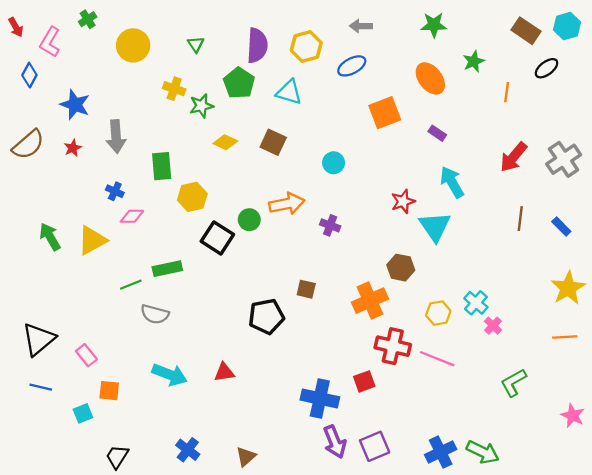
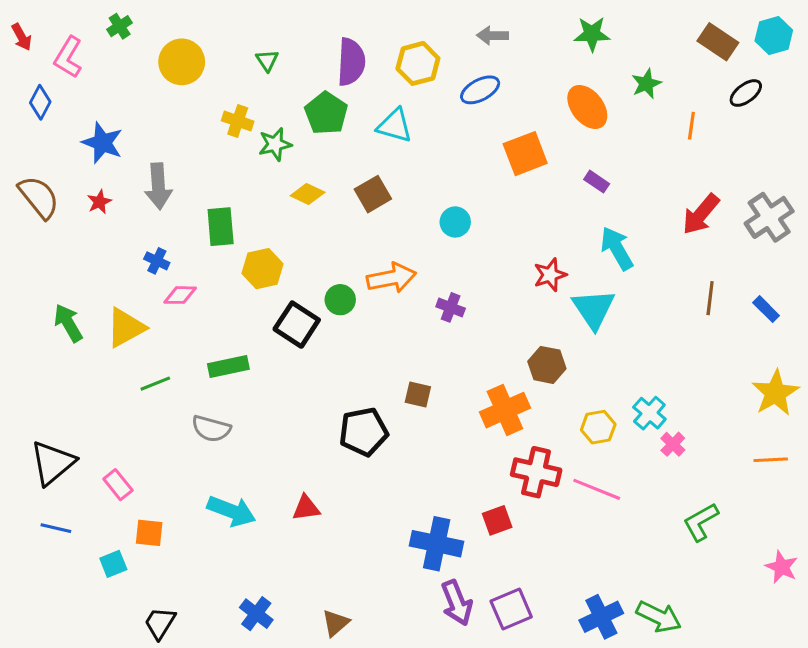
brown square: (273, 142) -> (373, 194), turned 35
brown semicircle: (28, 145) -> (39, 197), turned -88
green line: (131, 285) -> (155, 384), moved

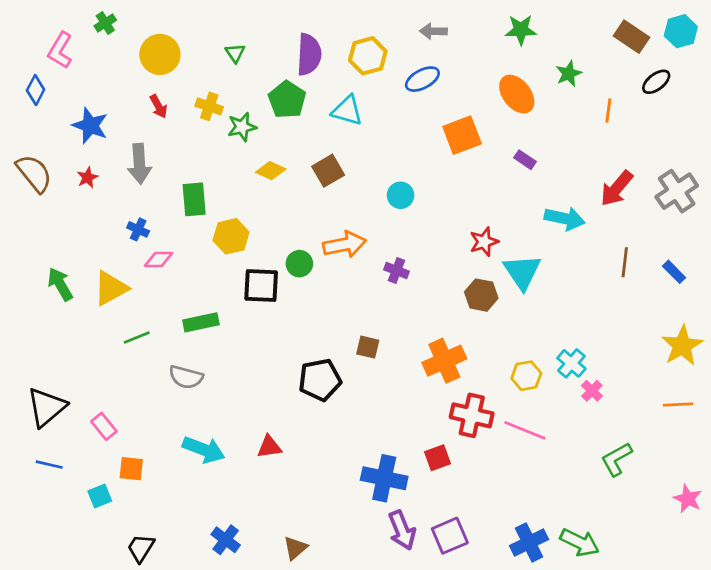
red arrow: (22, 37) -> (159, 106), moved
cyan arrow: (617, 248) -> (565, 219), moved, turned 132
black square: (297, 325) -> (261, 285), turned -30
brown hexagon: (547, 365) -> (481, 295), moved

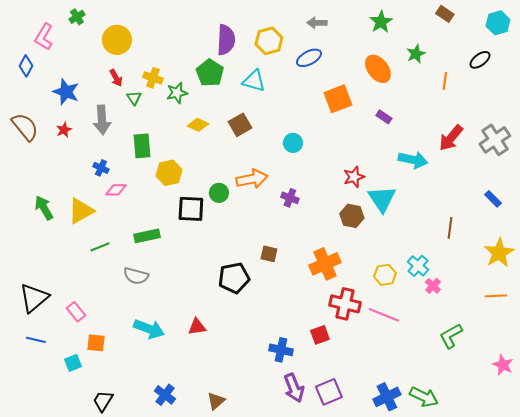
green star: (521, 30) -> (381, 22), turned -30
brown rectangle: (632, 37) -> (445, 14), moved, size x0.7
green triangle: (235, 53) -> (134, 98), moved
brown line: (625, 262) -> (450, 228), moved
blue cross: (384, 478) -> (281, 350), size x0.7

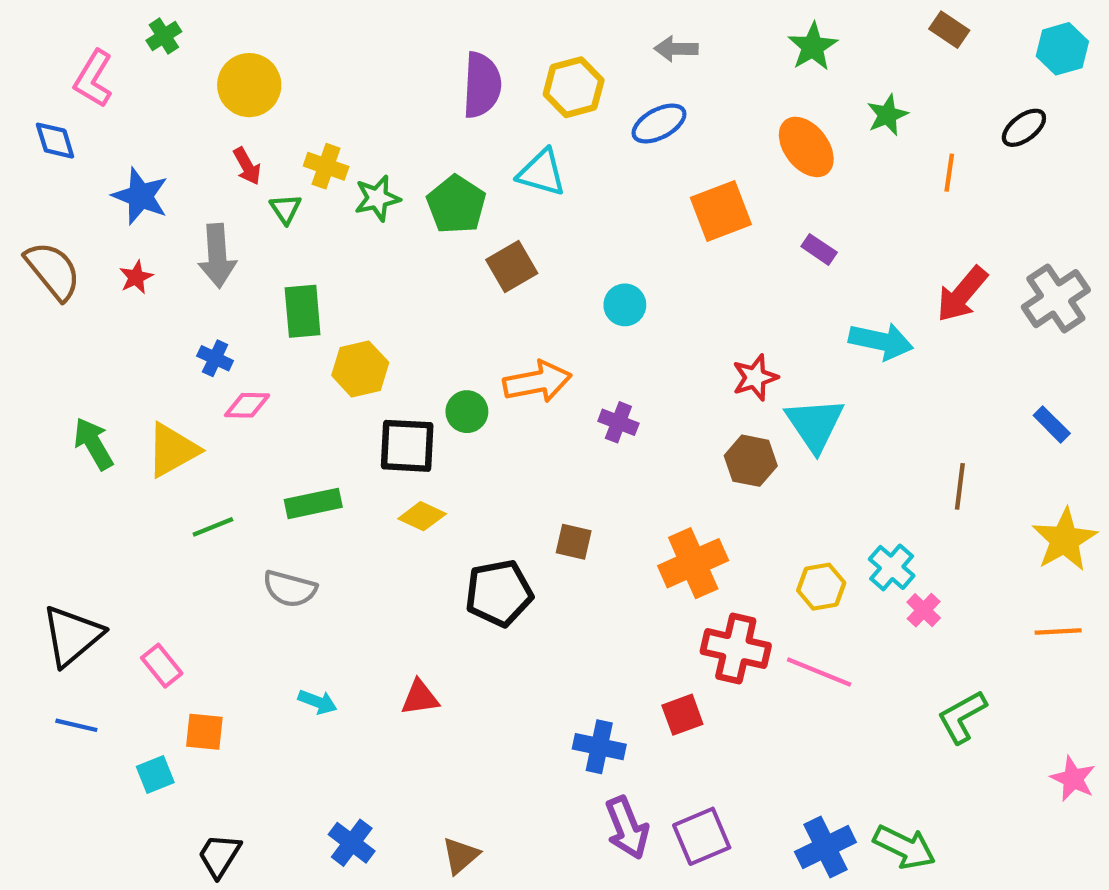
blue diamond: (26, 66) -> (55, 141), turned -45
green pentagon: (210, 73) -> (456, 205), moved
yellow diamond: (198, 125) -> (422, 516), moved
cyan arrow: (149, 329) -> (318, 702), size x0.6

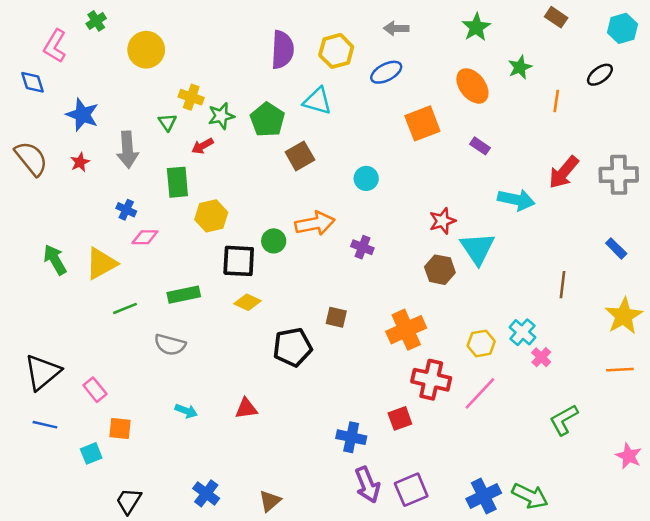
red arrow: (247, 166) -> (202, 146), moved, turned 90
gray cross: (1056, 299) -> (619, 175), turned 33
pink line: (819, 672) -> (480, 393), turned -69

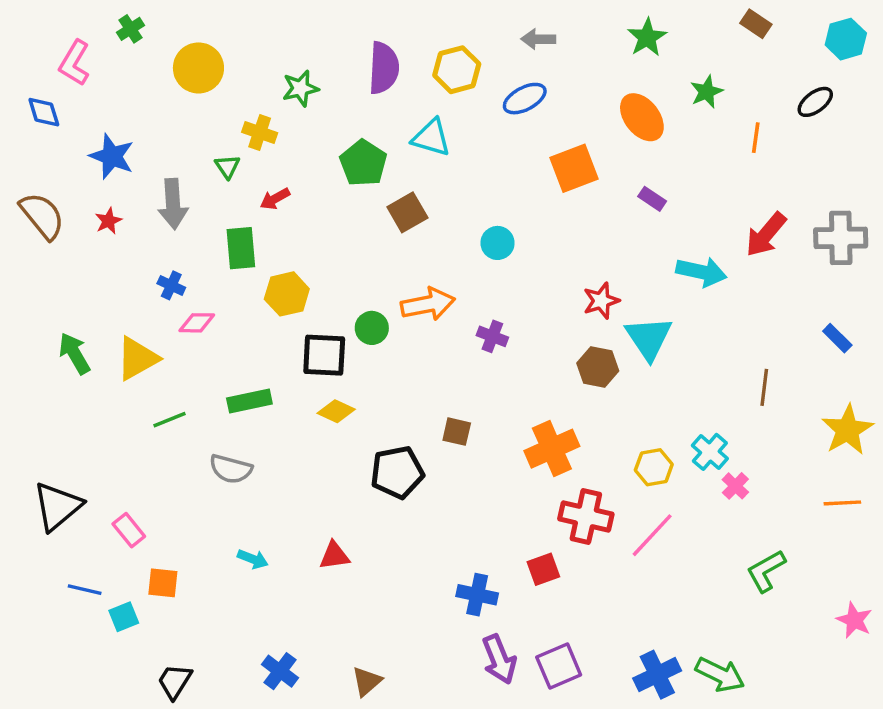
green star: (221, 116) -> (300, 88), moved
blue line: (45, 425) -> (85, 590), moved

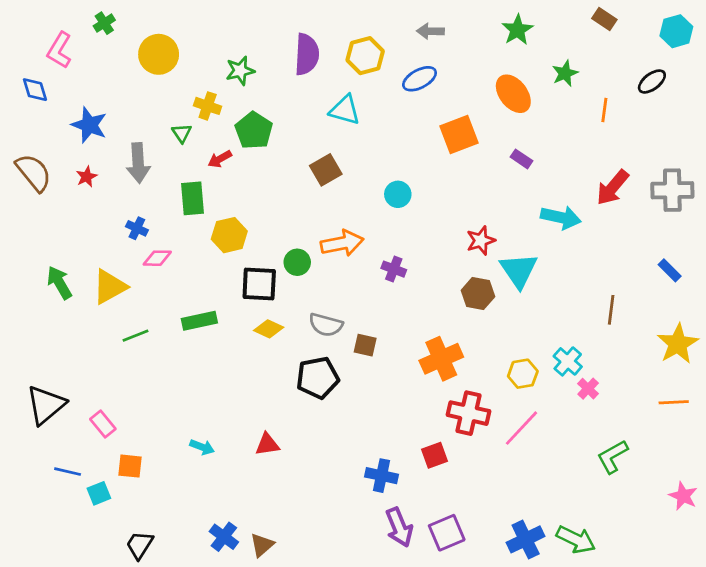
green pentagon: (363, 163) -> (254, 130), moved
gray semicircle: (231, 469) -> (326, 325), moved
brown triangle: (367, 681) -> (262, 545), moved

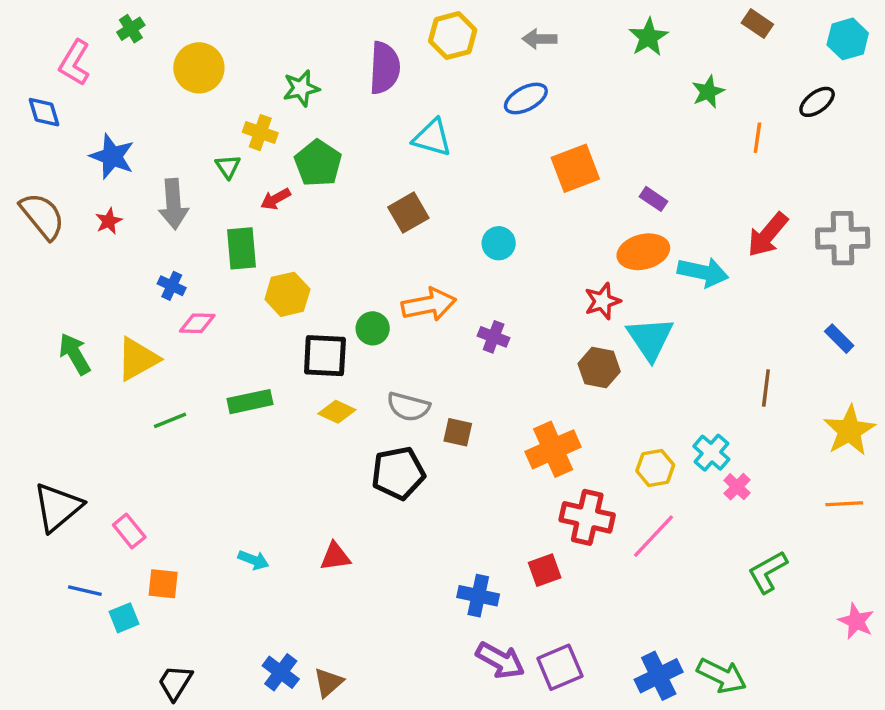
yellow hexagon: (365, 56) -> (453, 36), moved
orange ellipse: (513, 94) -> (643, 252), moved, turned -66
purple arrow: (399, 527) -> (500, 660), turned -39

